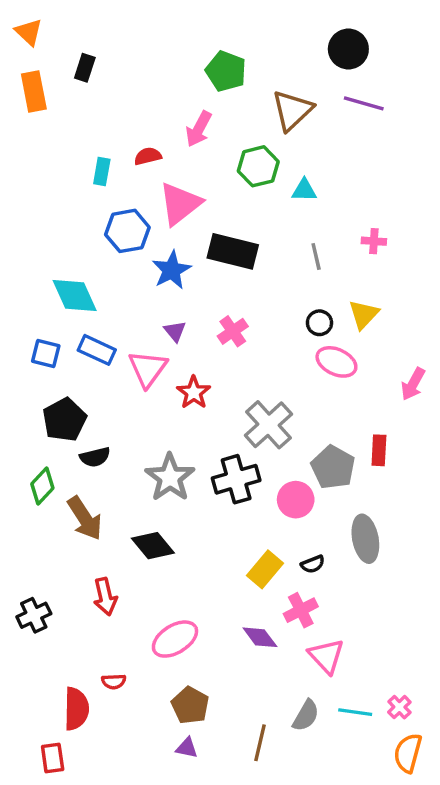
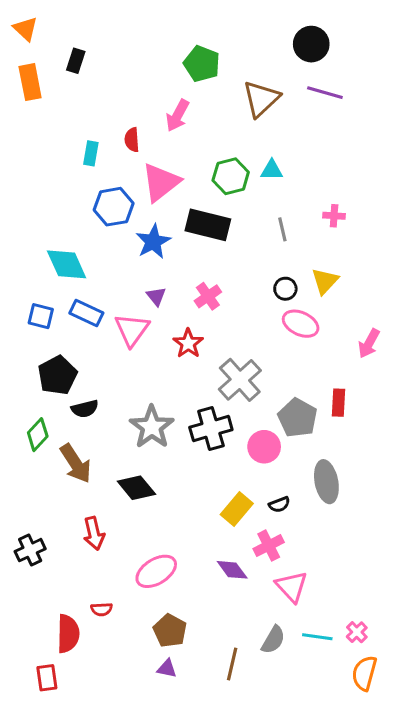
red semicircle: (148, 156) -> (132, 140), turned -80
green hexagon: (258, 166) -> (231, 176), moved
red star: (194, 392) -> (188, 343), moved

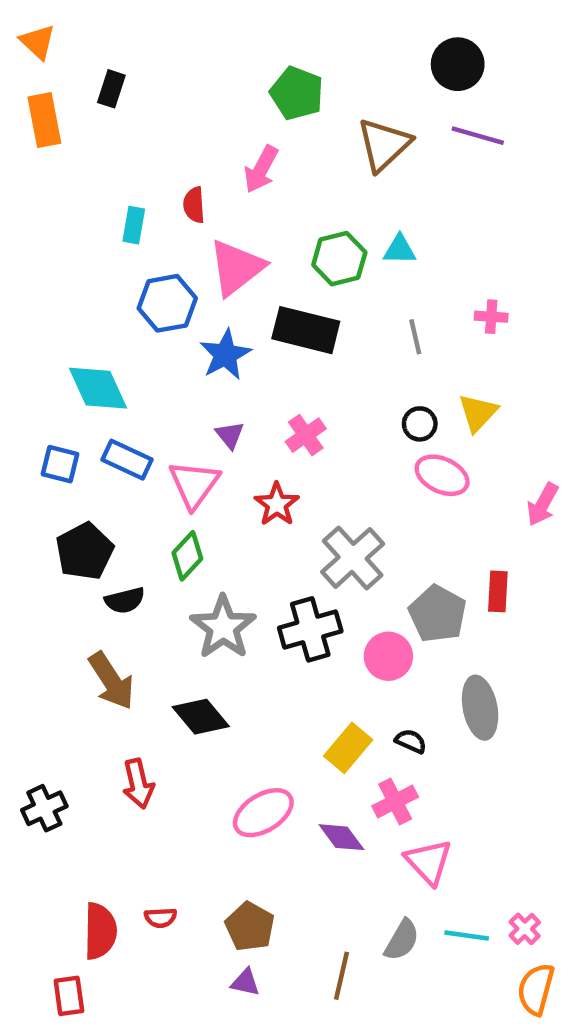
green diamond: (38, 435) -> (187, 556), moved
black semicircle: (279, 504) -> (411, 741), turned -135
pink ellipse: (156, 571) -> (263, 813), moved
red semicircle: (102, 609) -> (161, 918), moved

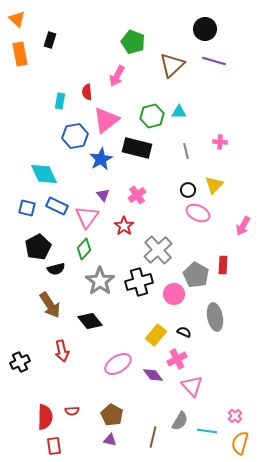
cyan line: (467, 936) -> (207, 431), moved
red rectangle: (69, 996) -> (54, 446), moved

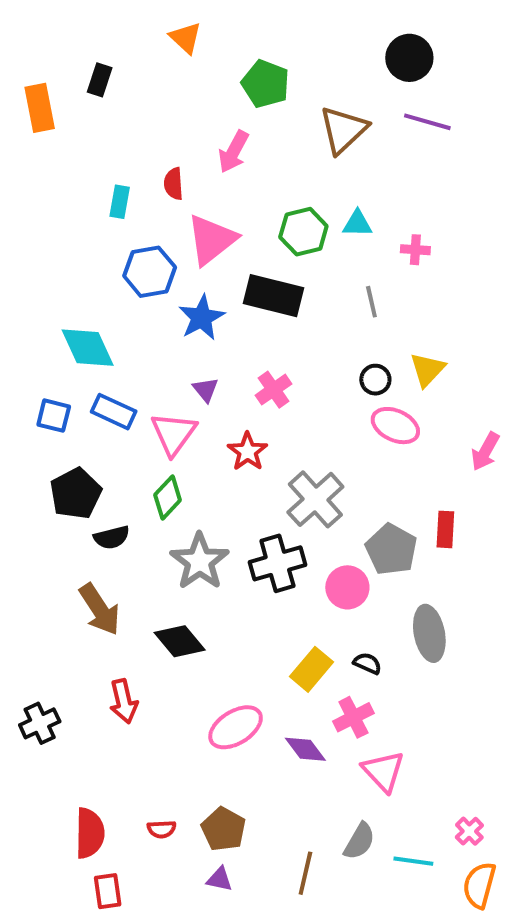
orange triangle: (17, 19) -> (186, 38), moved
pink cross: (220, 142) -> (415, 250), moved
red semicircle: (72, 411) -> (162, 829), moved

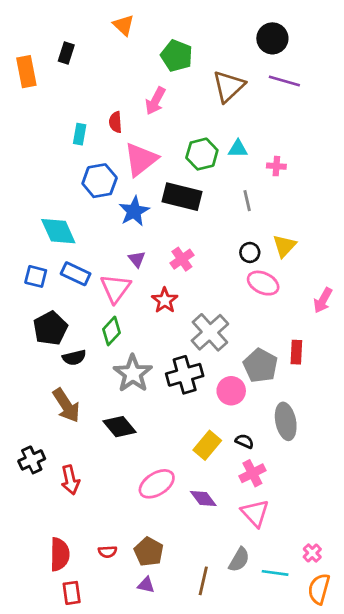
red arrow: (124, 701) -> (70, 480), moved
pink cross: (353, 717) -> (252, 473), moved
black cross: (40, 723) -> (32, 460), moved

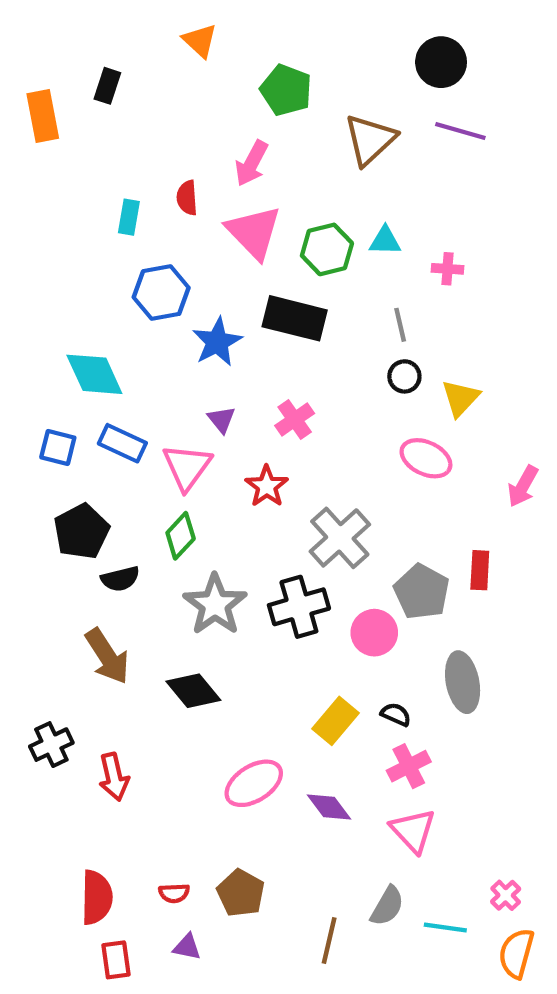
pink triangle: (141, 159) -> (254, 232), moved, turned -36
black circle: (250, 252) -> (404, 376), moved
purple triangle: (146, 585) -> (187, 947), moved

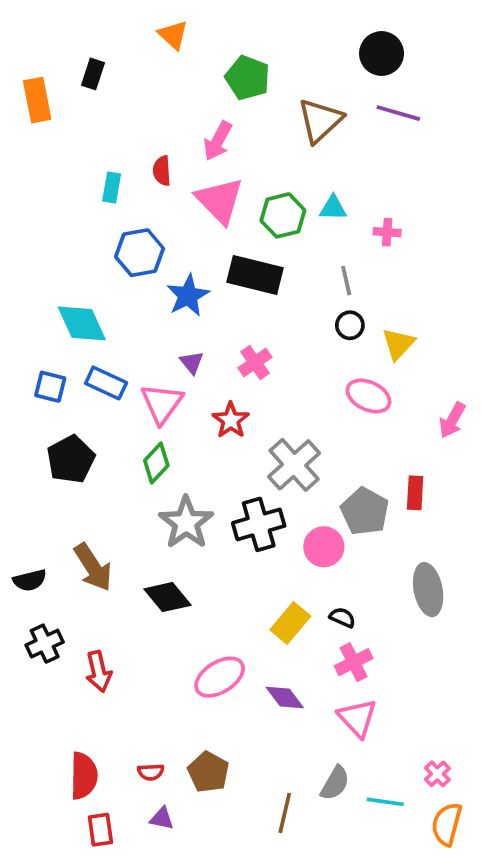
black semicircle: (120, 579) -> (30, 580), moved
gray ellipse: (463, 682) -> (428, 590), moved

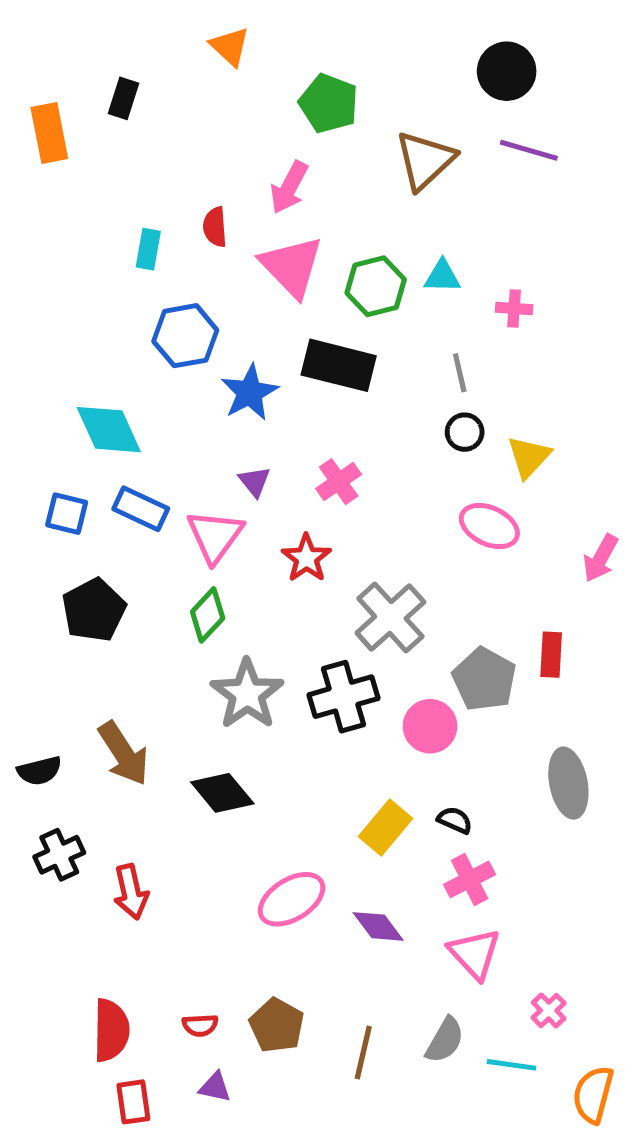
pink cross: (437, 774) -> (549, 1010), moved
brown line: (285, 813) -> (363, 1053), moved

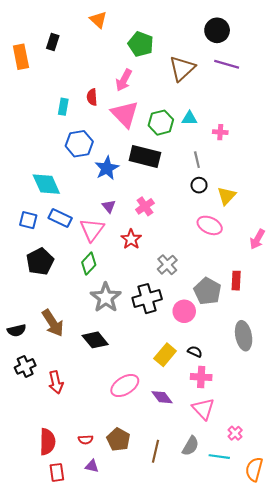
gray cross: (390, 617) -> (167, 265), size x0.7
pink cross: (470, 879) -> (201, 377), turned 30

